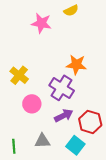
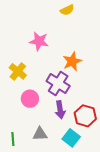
pink star: (41, 23) -> (39, 41), moved
orange star: (76, 65) -> (72, 61), turned -30
purple arrow: (64, 116) -> (60, 110), turned 108

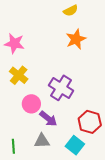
pink star: (39, 41) -> (14, 43), moved
orange star: (72, 61) -> (76, 39), moved
purple arrow: (60, 110) -> (48, 119), moved, turned -42

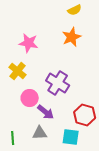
yellow semicircle: (71, 11) -> (75, 10), moved
pink star: (14, 43) -> (29, 43), moved
cyan square: (75, 145) -> (71, 137), turned -30

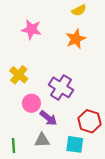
pink star: (29, 43) -> (31, 29), moved

